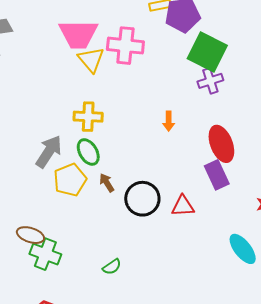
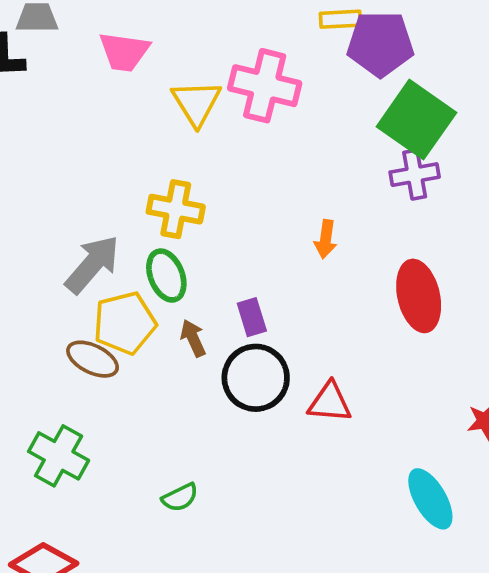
pink trapezoid: (78, 34) -> (124, 52), moved, size x0.7
purple rectangle: (217, 175) -> (252, 317), moved, size x0.7
brown ellipse: (30, 235) -> (93, 359), moved

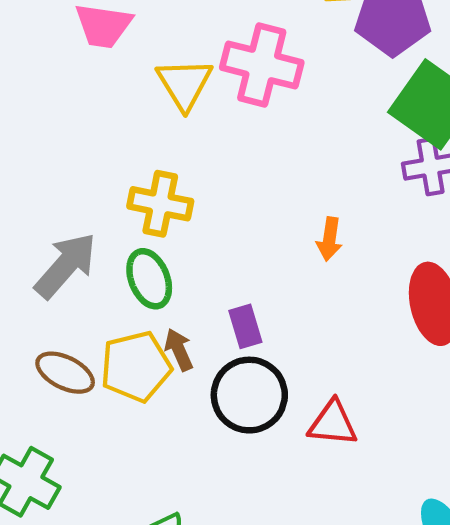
yellow pentagon: (125, 323) -> (136, 367), moved

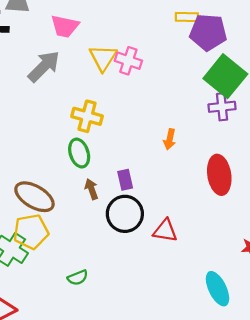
pink cross: (262, 65) -> (128, 61), moved, size x0.7
gray arrow: (66, 265) -> (44, 66), moved
yellow pentagon: (136, 367) -> (31, 232), moved
brown ellipse: (65, 373) -> (34, 197), size x1.4

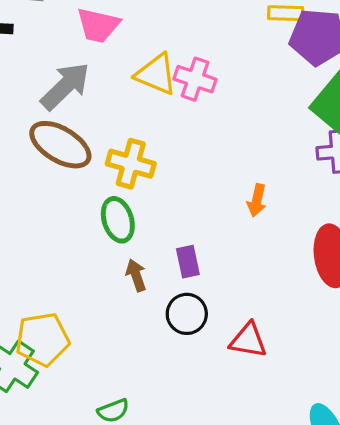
yellow triangle: (103, 58) -> (156, 74), turned -40
brown ellipse: (34, 197) -> (60, 145), moved
black circle: (125, 214) -> (187, 314), size x0.7

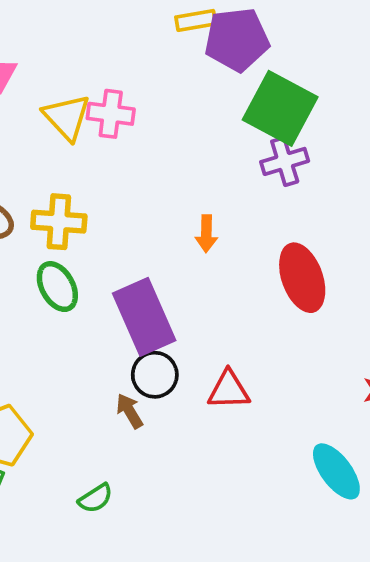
yellow triangle: (156, 74) -> (67, 117), turned 36
purple rectangle: (188, 262) -> (144, 317), size x2.0
brown arrow: (136, 275) -> (130, 411), moved

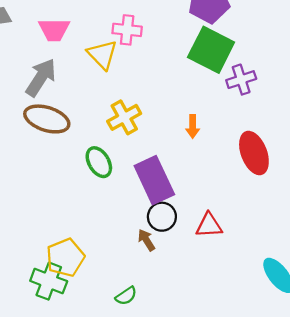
green square: (280, 108) -> (211, 50), moved
pink cross: (111, 114) -> (127, 30), moved
yellow cross: (59, 222) -> (124, 117), moved, turned -32

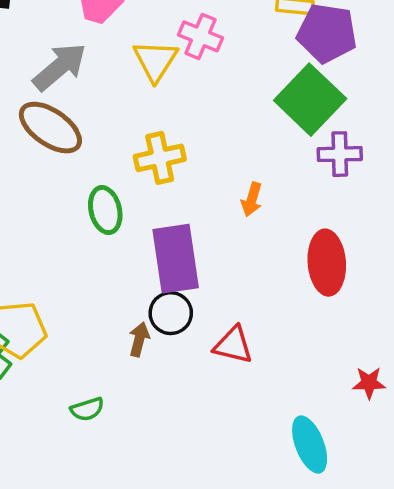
brown arrow: (146, 240) -> (139, 339), turned 30

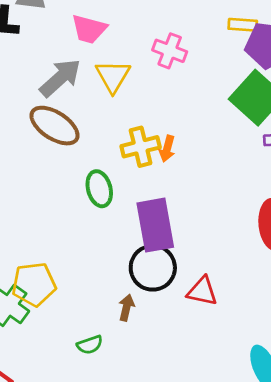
yellow triangle: (155, 61) -> (113, 76), moved
orange arrow: (252, 199) -> (167, 149), moved
black circle: (171, 313) -> (153, 268), size x1.4
brown arrow: (139, 339) -> (126, 308), moved

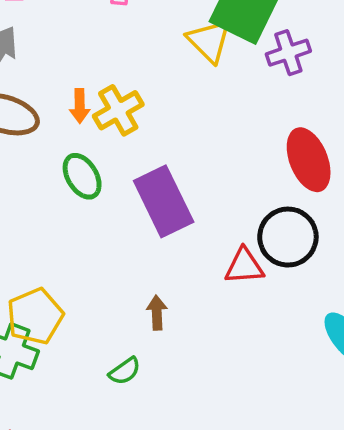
yellow triangle: (113, 76) -> (209, 41), moved
orange arrow: (167, 149) -> (80, 106), moved
black circle: (153, 268) -> (288, 237), moved

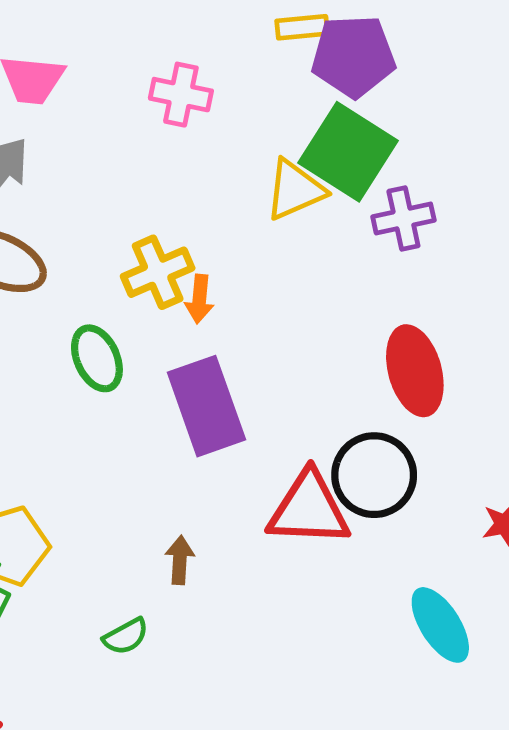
yellow triangle: (209, 41) -> (295, 190), turned 45
orange arrow: (80, 106) -> (199, 299), moved
red triangle: (244, 266) -> (309, 509), size x1.5

